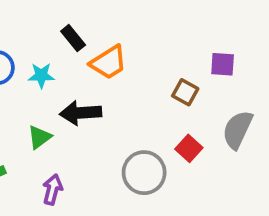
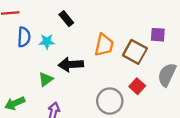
orange trapezoid: (109, 62) -> (104, 45), moved, turned -45
brown square: (185, 92) -> (135, 52), size x1.5

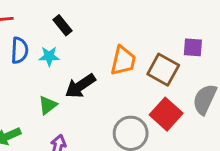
black rectangle: (66, 19) -> (62, 25), moved
black arrow: (71, 64) -> (80, 86), turned -30
red square: (137, 86) -> (166, 114), size x1.5

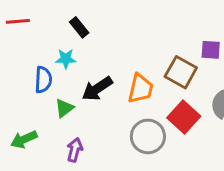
blue semicircle: (20, 50) -> (43, 80), moved
orange trapezoid: (123, 61) -> (140, 89), moved

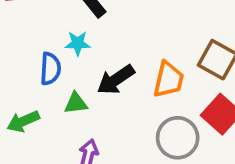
green triangle: (64, 108) -> (76, 103), turned 30
green arrow: (24, 139) -> (23, 121), moved

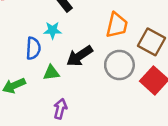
orange trapezoid: (169, 80) -> (117, 25), moved
gray circle: (178, 138) -> (119, 65), moved

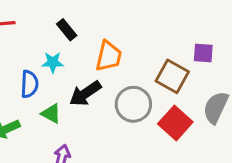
orange trapezoid: (117, 25) -> (109, 56), moved
green triangle: (51, 73) -> (51, 114), turned 36

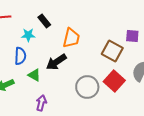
cyan star: (53, 62) -> (28, 35), moved
gray circle: (133, 104) -> (87, 87), moved

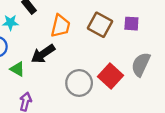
brown square: (112, 51) -> (100, 25), moved

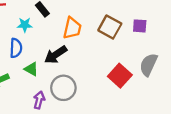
gray circle: (79, 83) -> (63, 88), moved

